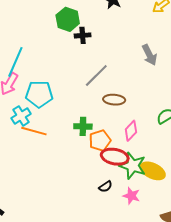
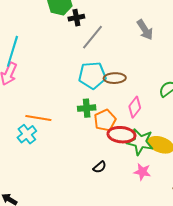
gray line: (96, 76) -> (92, 37), moved
cyan pentagon: (39, 94) -> (92, 75), moved
cyan cross: (21, 116) -> (27, 134), moved
black semicircle: (106, 187) -> (100, 167), moved

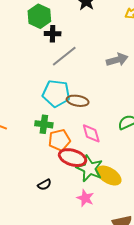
gray arrow: (145, 30) -> (117, 60), turned -85
pink diamond: (135, 107) -> (91, 133), turned -65

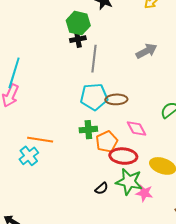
green hexagon: (39, 16) -> (78, 23), moved
gray line: (64, 56) -> (94, 59), turned -32
green star: (89, 168) -> (129, 182), moved

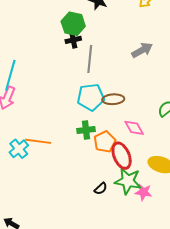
cyan cross: (29, 156) -> (19, 149), moved
red ellipse: (123, 156) -> (122, 156), turned 64

